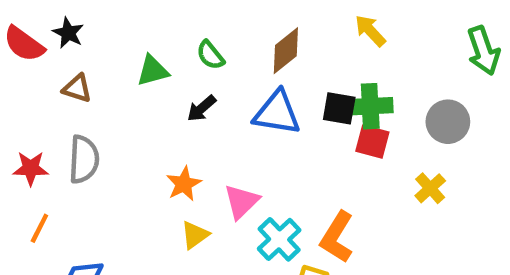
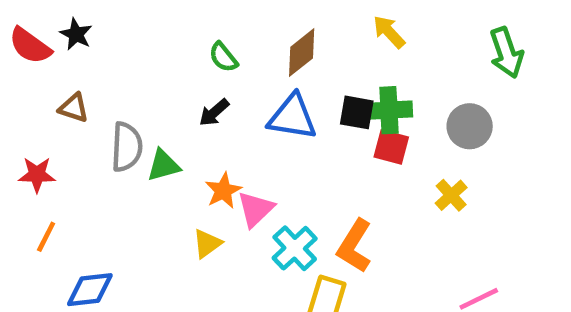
green triangle: (153, 71) -> (163, 165), moved
brown triangle: (77, 88) -> (74, 108), moved
gray semicircle: (84, 159) -> (127, 147), moved
orange star: (184, 184) -> (223, 191), moved

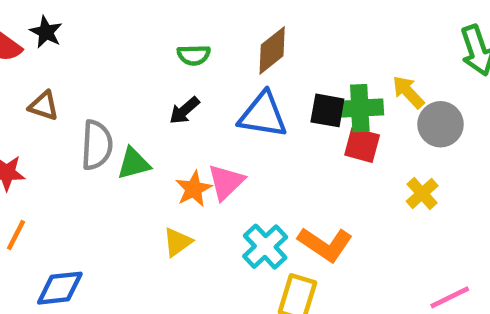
yellow arrow: (389, 32) -> (408, 92), moved
green semicircle: (223, 57) -> (194, 55), turned -52
pink triangle: (256, 209) -> (226, 182), moved
orange L-shape: (354, 246) -> (325, 244), turned -88

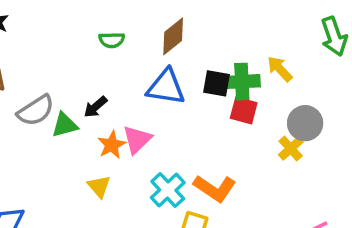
black arrow: (184, 110) -> (95, 107), moved
gray circle: (441, 124) -> (305, 123), moved
gray semicircle: (97, 145) -> (36, 111), turned 54
yellow triangle: (177, 242) -> (99, 186), turned -35

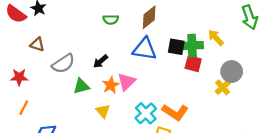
green triangle: (65, 125) -> (81, 86), moved

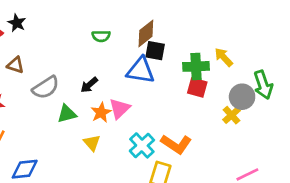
green arrow: (250, 17) -> (263, 85), moved
black square: (176, 47) -> (155, 51), moved

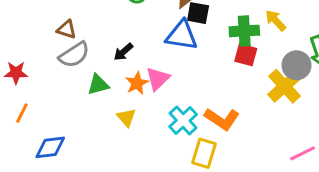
brown triangle: (15, 65) -> (67, 29), moved
yellow cross: (232, 115) -> (285, 86), size x1.6

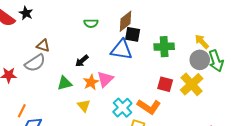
yellow arrow: (276, 21) -> (202, 42), moved
gray semicircle: (74, 55) -> (35, 63), moved
red square: (246, 55) -> (165, 84), moved
gray circle: (297, 65) -> (200, 60), moved
orange line: (22, 113) -> (22, 111), moved

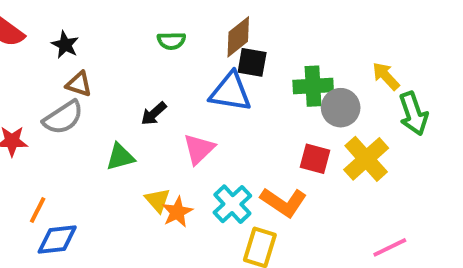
black star: (26, 13) -> (65, 45), moved
gray circle: (200, 60) -> (341, 108), moved
orange star: (91, 82) -> (177, 212), moved

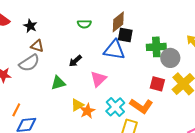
yellow triangle: (158, 200) -> (77, 105), turned 40

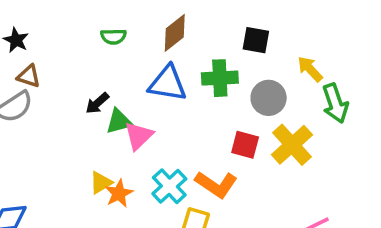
black square: (125, 35) -> (256, 40), moved
green cross: (156, 47) -> (220, 78), moved
green triangle: (58, 83) -> (119, 121), moved

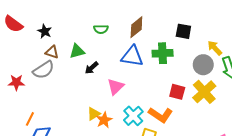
gray circle: (269, 98) -> (203, 65), moved
green triangle: (119, 121) -> (77, 51), moved

